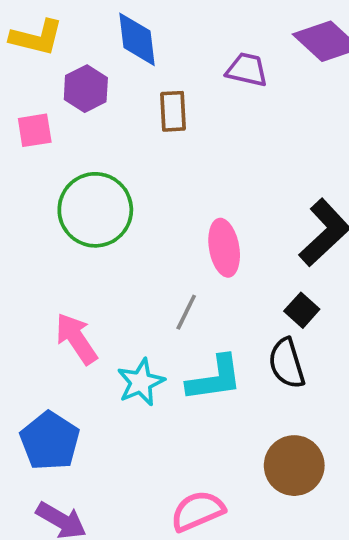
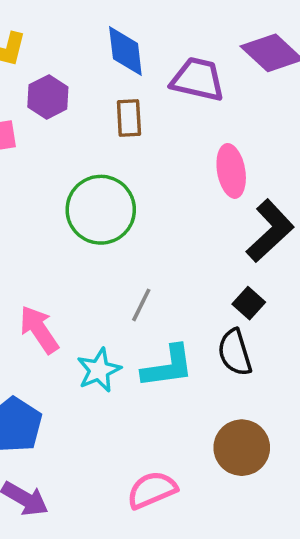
blue diamond: (137, 39) -> (125, 51), moved
purple trapezoid: (247, 70) -> (198, 79), size x1.4
green circle: (95, 210) -> (101, 210), moved
pink ellipse: (224, 248) -> (231, 171), moved

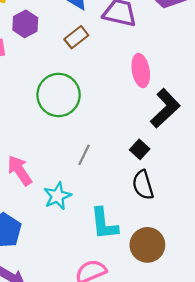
brown rectangle: (129, 118) -> (76, 37), turned 55
black square: (249, 303) -> (140, 149), moved
cyan L-shape: (168, 367) -> (104, 224), moved, turned 92

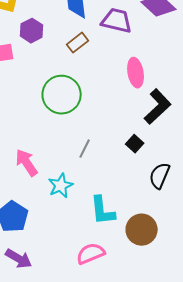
black semicircle: (143, 185) -> (160, 176), moved, turned 40

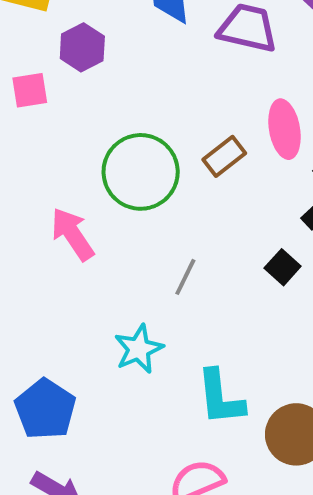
brown rectangle: (78, 43) -> (224, 156), moved
pink arrow: (27, 163) -> (73, 234), moved

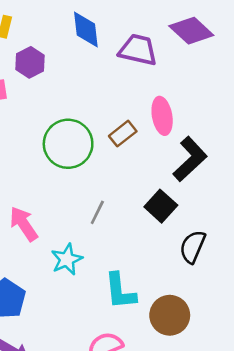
pink arrow: (73, 234) -> (24, 224), moved
black square: (283, 267) -> (161, 206), size x1.4

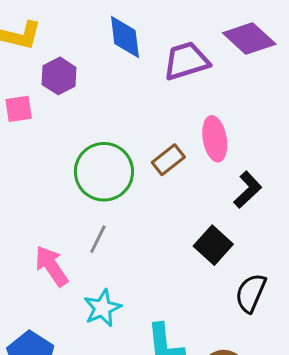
purple trapezoid: (138, 50) -> (186, 61), turned -30
black L-shape: (190, 159) -> (248, 190), size x0.7
gray line: (97, 212) -> (98, 239), moved

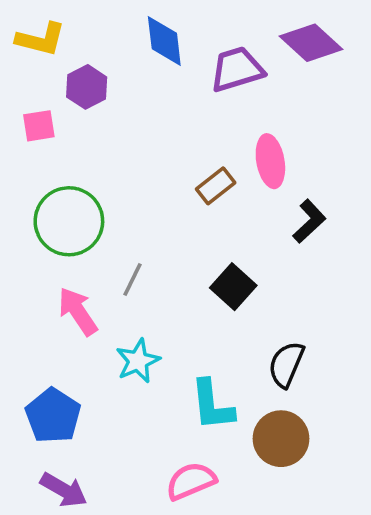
green circle: (104, 172) -> (69, 221), moved
black square: (213, 245) -> (233, 287), moved
black semicircle: (251, 293) -> (286, 364), moved

